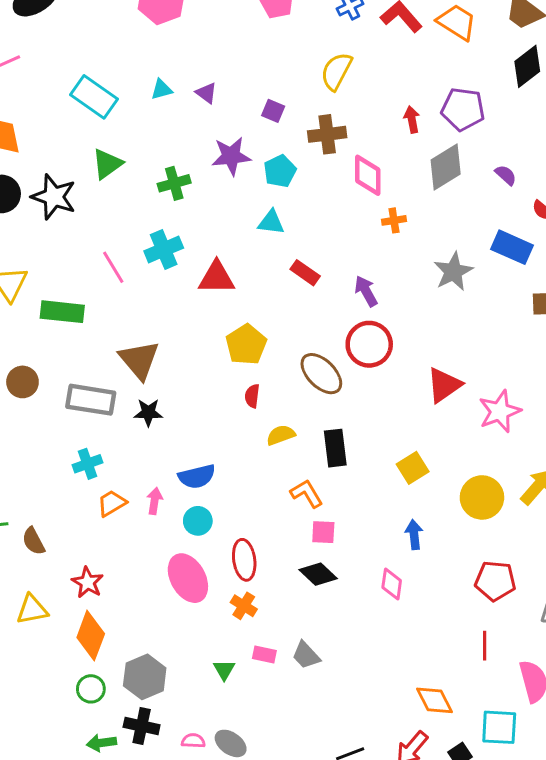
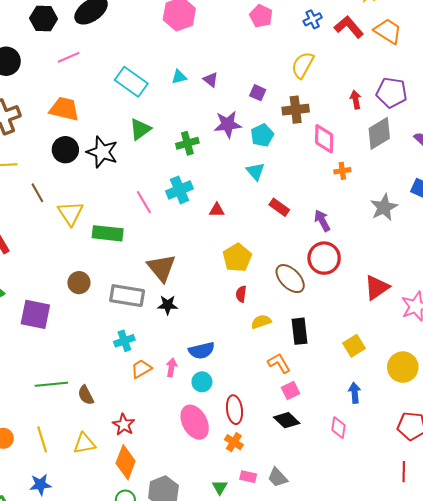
cyan triangle: (271, 222) -> (256, 171), turned 42
red triangle: (217, 277) -> (217, 210), size x0.6
pink square: (323, 532) -> (291, 391), turned -30

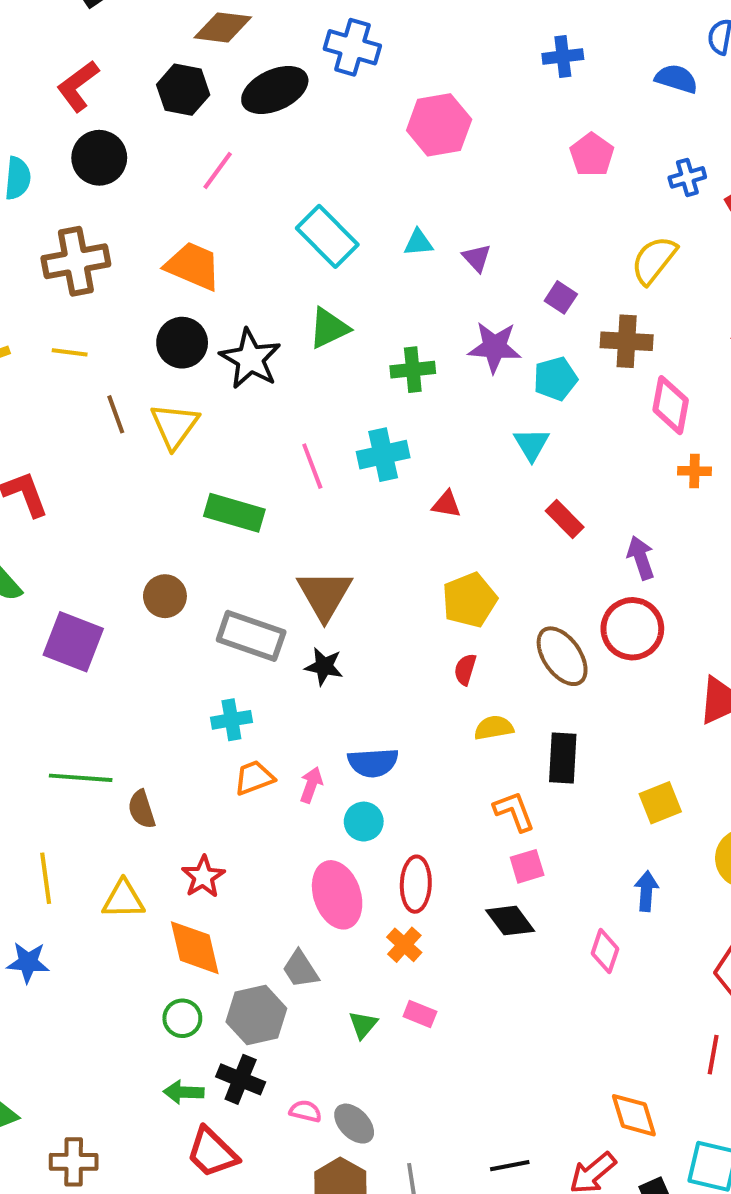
pink line: (69, 57) -> (218, 171), turned -40
yellow triangle: (70, 213) -> (175, 426), moved
orange diamond: (126, 462) -> (195, 948), turned -44
gray trapezoid: (278, 477) -> (300, 969), moved

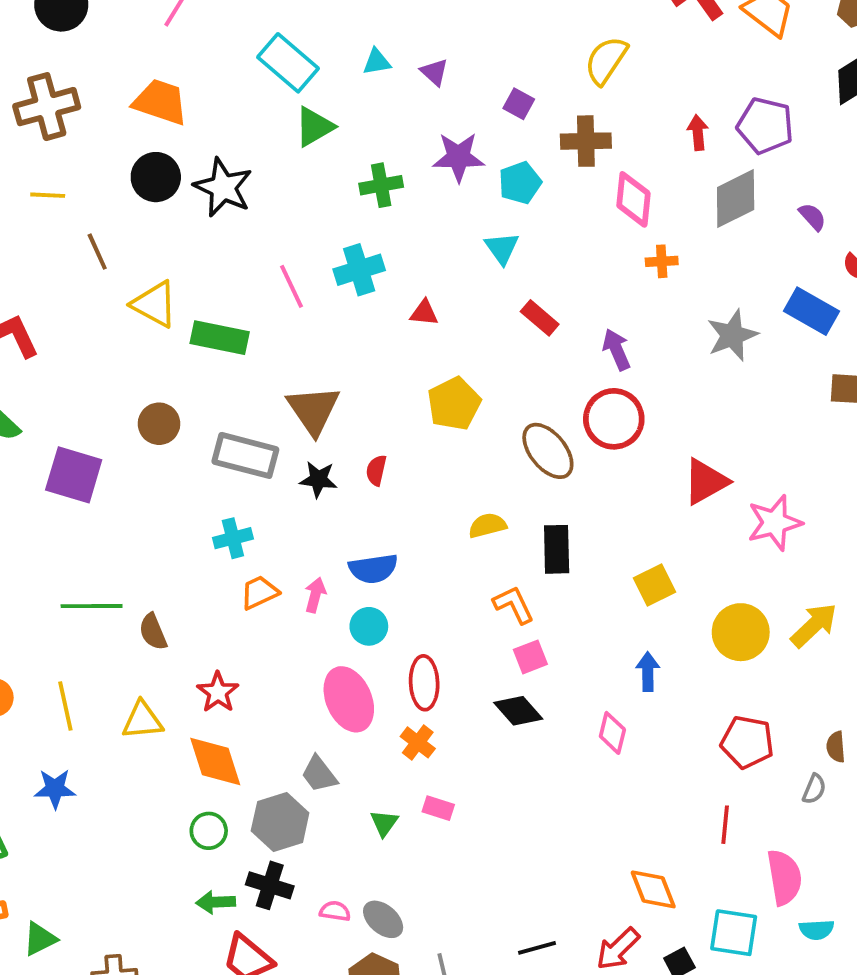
green triangle: (329, 328) -> (314, 127), moved
yellow triangle: (175, 426) -> (154, 304), moved, turned -33
red semicircle: (465, 669) -> (376, 470), moved

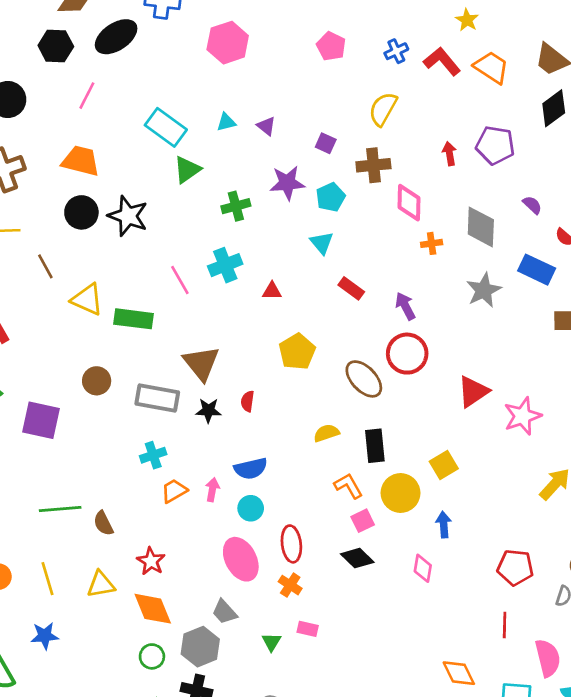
gray diamond: (736, 199) -> (481, 227), moved, turned -57
yellow circle: (741, 632) -> (401, 493), moved

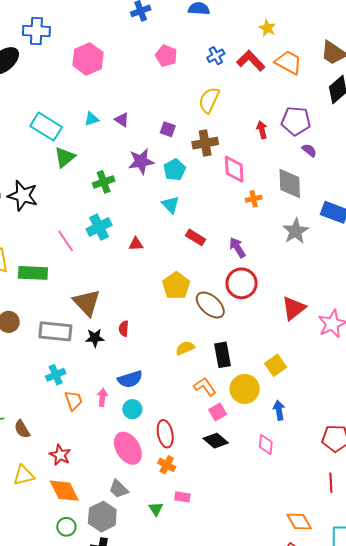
purple semicircle: (532, 205) -> (309, 150), moved
yellow pentagon: (297, 352) -> (176, 286), moved
orange trapezoid: (174, 491) -> (73, 400), turned 105

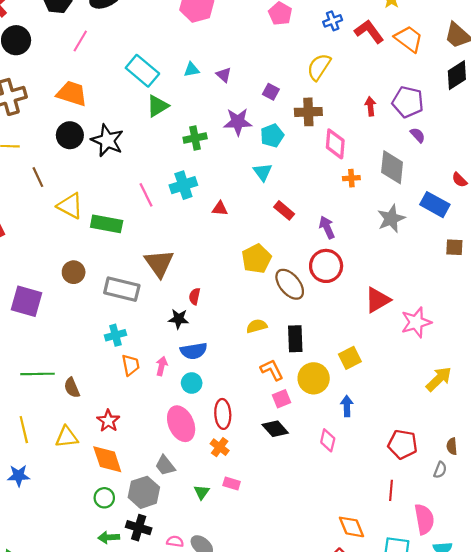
black star: (95, 338) -> (179, 319), moved

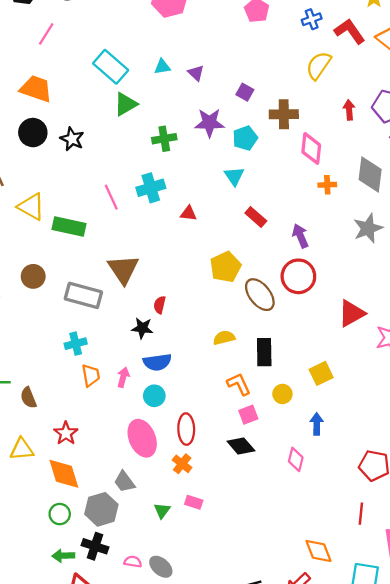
yellow semicircle: (319, 67) -> (319, 65), moved
black star: (107, 140) -> (72, 139), size x0.7
yellow circle: (314, 378) -> (282, 394), size x0.6

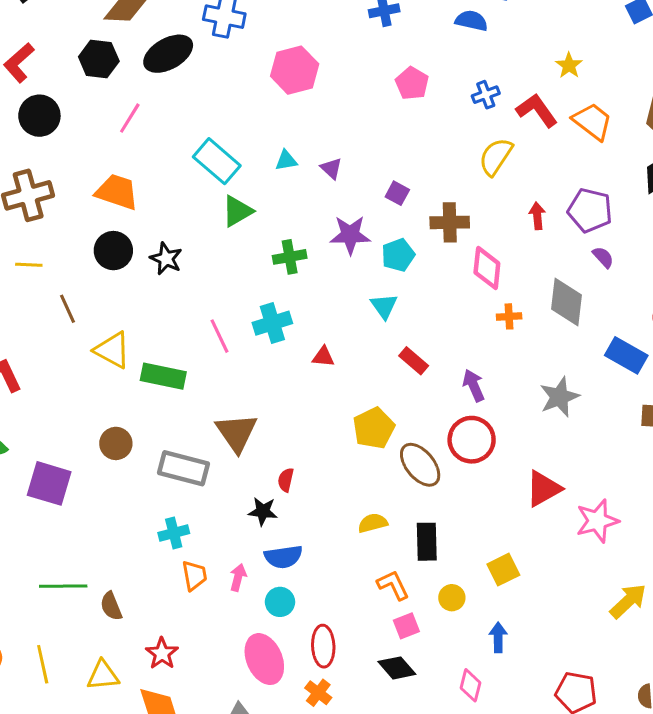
gray star: (368, 228) -> (559, 397), moved

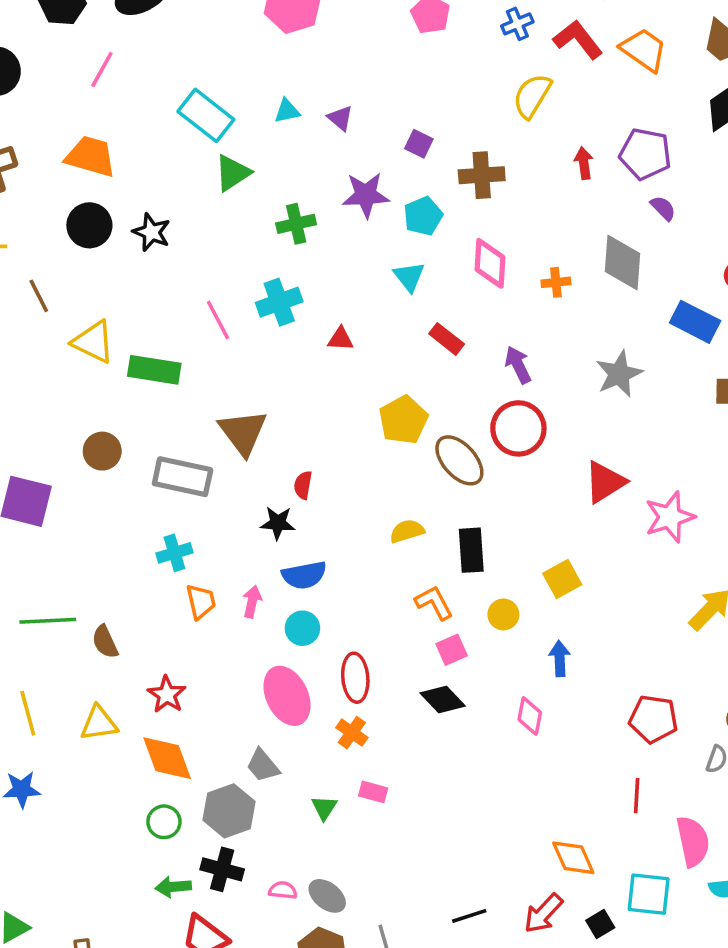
pink diamond: (487, 268) -> (490, 263), moved

